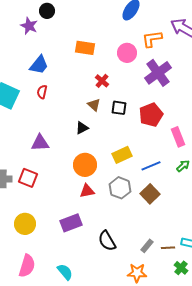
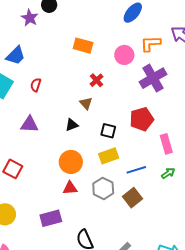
blue trapezoid: (39, 65) -> (16, 56), moved
black square: (119, 108) -> (108, 131), moved
purple triangle: (40, 143) -> (30, 124), moved

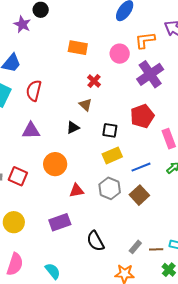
red semicircle: (36, 85) -> (34, 91), size x1.5
orange circle: (71, 162) -> (55, 164), moved

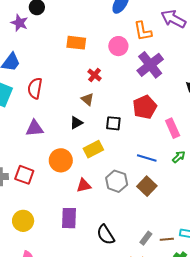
orange L-shape: (145, 40) -> (143, 31), turned -90
yellow rectangle: (112, 155) -> (93, 149), moved
blue line: (141, 167) -> (147, 158), turned 42
purple rectangle: (60, 222) -> (69, 218), turned -65

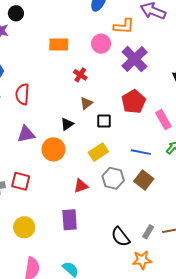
orange L-shape: (143, 31) -> (124, 26), turned -70
brown triangle: (87, 99) -> (86, 103), moved, turned 48
yellow rectangle: (93, 149) -> (98, 152), moved
orange circle: (61, 160) -> (53, 149), moved
black semicircle: (106, 235) -> (120, 237), moved

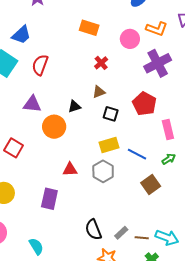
red pentagon: (134, 102) -> (145, 104), turned -30
yellow rectangle: (98, 152) -> (109, 145), moved
brown square: (144, 180) -> (151, 185), moved

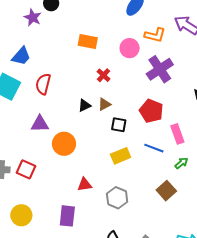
black triangle: (74, 106) -> (84, 105), moved
blue line: (137, 154) -> (154, 148), moved
gray hexagon: (103, 171) -> (117, 198), moved

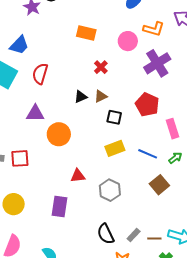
blue line: (154, 148) -> (148, 154), moved
red square: (26, 169) -> (20, 158), turned -30

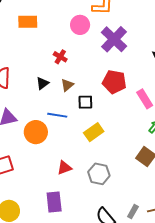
orange rectangle: (86, 33) -> (28, 22), moved
black triangle: (81, 97) -> (43, 83), moved
blue line: (148, 154) -> (57, 115), moved

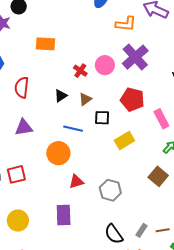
orange rectangle: (28, 22) -> (45, 44), moved
pink circle: (80, 25) -> (105, 65), moved
orange circle: (36, 132) -> (58, 153), moved
yellow rectangle: (94, 132) -> (124, 141), moved

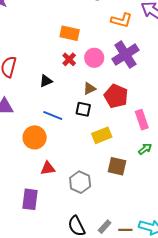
orange rectangle: (45, 44) -> (70, 33), moved
brown triangle: (85, 99) -> (89, 89), moved
brown square: (158, 176) -> (117, 166), moved, turned -36

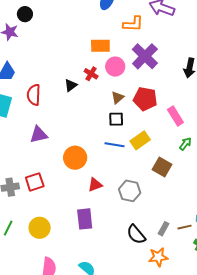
orange rectangle: (70, 33) -> (100, 46), moved
black triangle: (46, 81) -> (71, 85), moved
blue line: (53, 115) -> (115, 145), moved
brown square: (117, 166) -> (162, 167), turned 30

